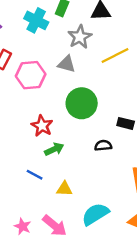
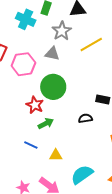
green circle: (82, 103) -> (53, 87), moved

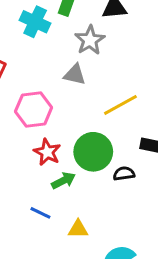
yellow line: (91, 45) -> (120, 105), moved
pink hexagon: (23, 64) -> (34, 109), moved
green circle: (53, 87) -> (93, 152), moved

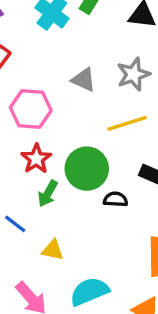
gray star: (90, 40) -> (133, 74), moved
green arrow: (64, 181) -> (48, 193), turned 135

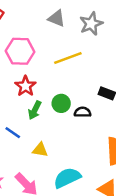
gray triangle: (84, 80) -> (56, 18), moved
yellow line: (127, 123) -> (68, 58), moved
green circle: (87, 169) -> (61, 103), moved, size x0.6

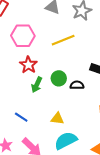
blue line: (13, 133) -> (21, 117), moved
yellow triangle: (40, 150) -> (57, 119), moved

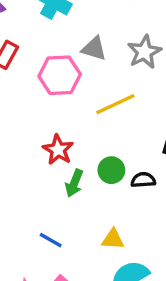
pink hexagon: (23, 36) -> (60, 75), moved

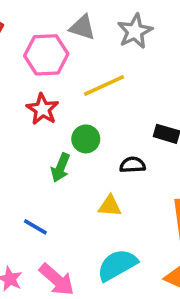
red star: (58, 150) -> (42, 109), moved
green circle: (111, 170) -> (86, 139), moved
yellow triangle: (113, 239) -> (110, 206), moved

